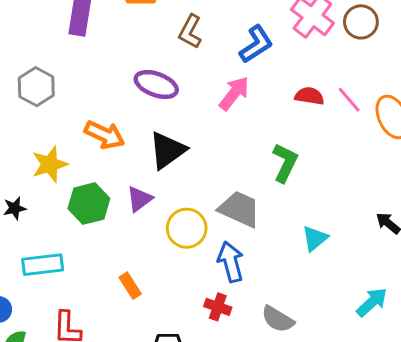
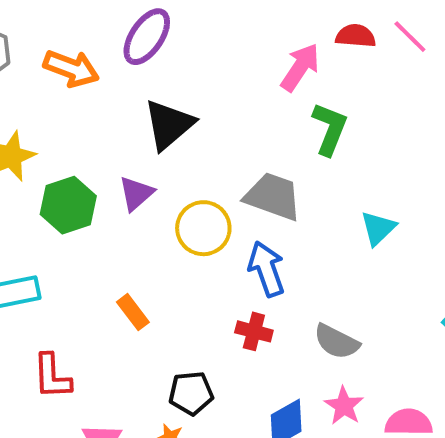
purple ellipse: (156, 84) -> (147, 37), turned -72
pink arrow: (234, 93) -> (300, 67), moved
orange arrow: (105, 135) -> (71, 68), moved

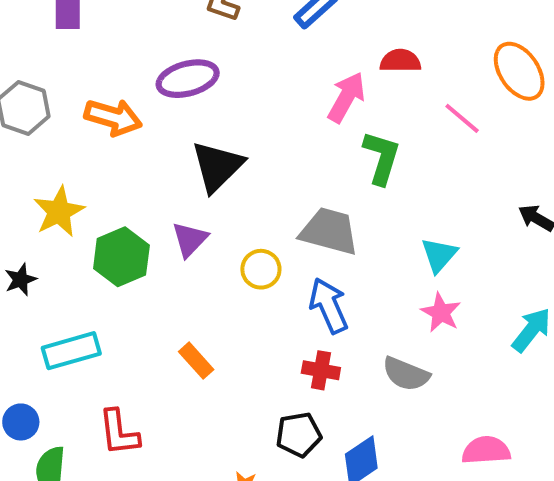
purple ellipse: (147, 37) -> (188, 79), turned 46
pink line: (410, 37) -> (462, 118), moved
yellow circle: (203, 228) -> (261, 269), size x0.7
black pentagon: (191, 393) -> (299, 435), moved
pink star: (344, 406) -> (441, 313), moved

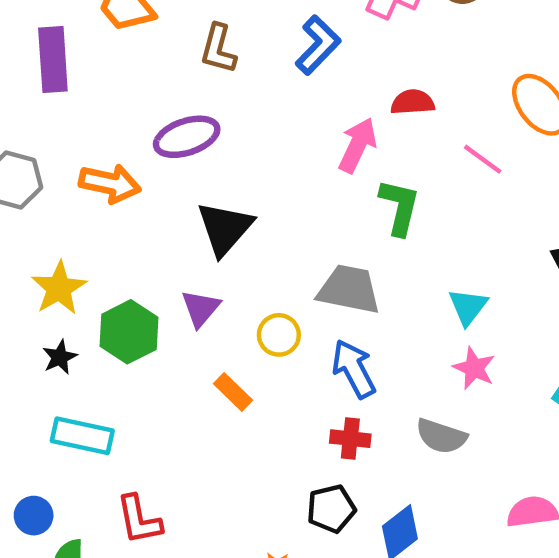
black star: (21, 280) -> (60, 357), moved
cyan rectangle: (71, 351) -> (82, 436), turned 32
orange rectangle: (196, 361) -> (233, 392), moved

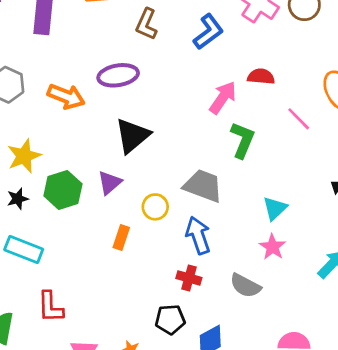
orange rectangle: (233, 392) -> (121, 237), turned 55

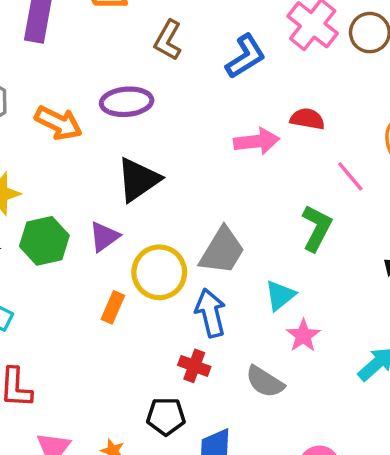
pink arrow: (223, 98) -> (257, 141), turned 44
green L-shape: (242, 140) -> (317, 228), moved
gray trapezoid: (203, 186) -> (222, 251), turned 96
yellow circle: (155, 207) -> (159, 272), size x1.6
cyan triangle: (275, 208) -> (280, 295), moved

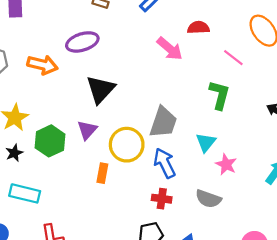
pink arrow: (257, 141) -> (170, 49), turned 60

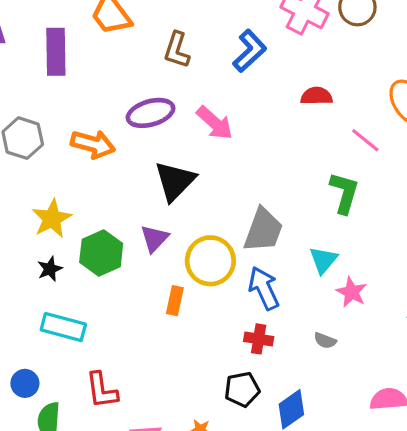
pink arrow: (170, 49) -> (215, 123), moved
gray semicircle: (208, 199) -> (325, 341), size x0.6

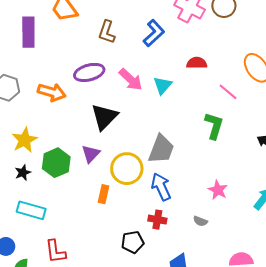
cyan triangle: (323, 260) -> (163, 85), moved
black pentagon: (242, 389) -> (133, 242), moved

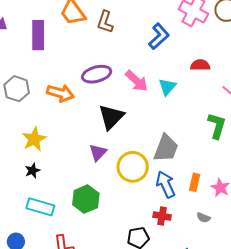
brown L-shape: (107, 32) -> (105, 22), moved
green hexagon: (56, 163) -> (86, 199), moved
orange rectangle: (103, 194) -> (195, 182), moved

